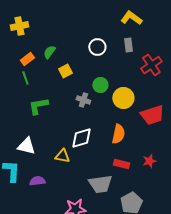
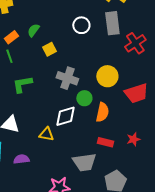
gray rectangle: (128, 45) -> (112, 23), size x1.6
green circle: (100, 85) -> (84, 98), moved
gray cross: (83, 100) -> (67, 78), size x1.5

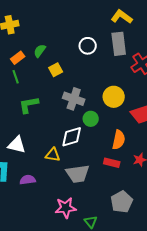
orange semicircle: (102, 112) -> (119, 140), moved
gray trapezoid: (84, 162) -> (78, 174), moved

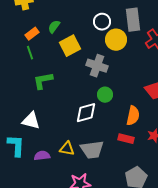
yellow square: (56, 70) -> (70, 46), size x1.5
yellow circle: (114, 97) -> (116, 40), moved
gray cross: (74, 99) -> (97, 66), moved
yellow triangle: (53, 155) -> (67, 149), moved

